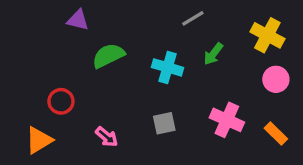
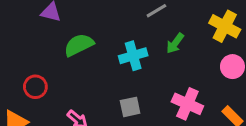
cyan cross: (168, 67) -> (133, 56), turned -32

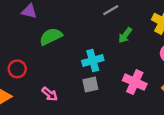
cyan cross: (133, 56) -> (93, 60), moved

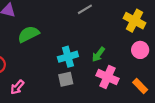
green arrow: (125, 35) -> (98, 54), moved
pink arrow: (50, 94) -> (17, 87), moved, turned 91

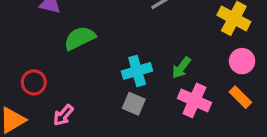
gray square: (66, 79) -> (134, 104), turned 35
orange rectangle: (140, 86) -> (240, 97), moved

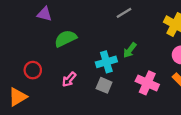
green arrow: (181, 68) -> (130, 50), moved
pink arrow: (63, 115) -> (69, 79), moved

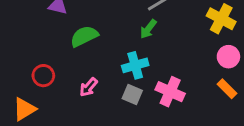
green arrow: (130, 50) -> (148, 29), moved
pink cross: (147, 83) -> (170, 92), moved

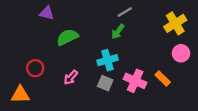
yellow cross: (221, 19) -> (175, 23), turned 30
orange rectangle: (227, 89) -> (163, 79), moved
orange triangle: (24, 109) -> (20, 95), turned 30

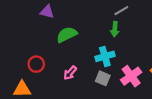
green arrow: (118, 31) -> (115, 29), turned -32
pink cross: (135, 81) -> (131, 76), turned 30

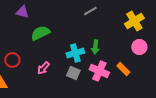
green arrow: (115, 29) -> (95, 47), moved
pink cross: (131, 76) -> (99, 71), turned -30

